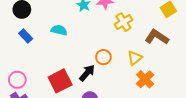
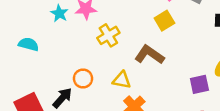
yellow triangle: (135, 58) -> (122, 80), turned 49

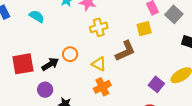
brown L-shape: (149, 55) -> (125, 51), turned 105
purple square: (199, 84) -> (156, 84), turned 35

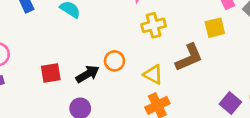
red square: (23, 64) -> (51, 73), size x0.7

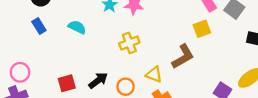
yellow cross: (154, 25) -> (129, 43), moved
orange circle: (114, 61) -> (126, 87), moved

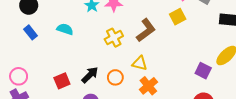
brown L-shape: (183, 57) -> (146, 30), moved

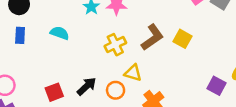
yellow square: (178, 17) -> (183, 39), moved, turned -35
blue rectangle: (30, 32) -> (20, 35), turned 40
yellow triangle: (140, 63) -> (133, 73), moved

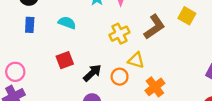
yellow square: (183, 39) -> (187, 16), moved
red square: (54, 92) -> (65, 60), moved

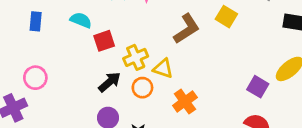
yellow cross: (119, 34) -> (136, 57), moved
red square: (65, 60) -> (104, 41), moved
pink circle: (15, 72) -> (35, 78), moved

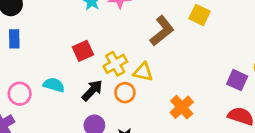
cyan semicircle: (81, 20) -> (54, 85), moved
orange cross: (185, 102) -> (182, 107), moved

